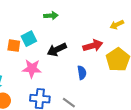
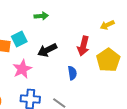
red arrow: (93, 46) -> (83, 46), turned 120
pink star: (32, 69) -> (22, 69), turned -30

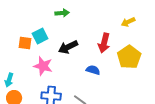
pink star: (22, 69) -> (43, 66), turned -30
blue semicircle: (72, 73) -> (93, 70), turned -64

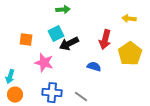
yellow arrow: (128, 22) -> (129, 19), turned 32
cyan square: (40, 36) -> (56, 34), moved

